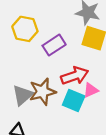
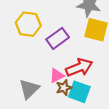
pink triangle: (91, 90) -> (57, 76), moved
brown star: (42, 92) -> (64, 88), moved, size x0.6

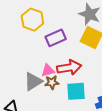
gray triangle: (29, 89) -> (33, 81), moved
cyan square: (79, 92) -> (76, 91), moved, turned -36

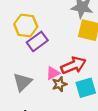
purple rectangle: (56, 38) -> (37, 41), moved
gray triangle: (33, 81) -> (22, 82), moved

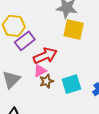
red arrow: (73, 65) -> (45, 56), moved

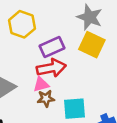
purple rectangle: (25, 41) -> (52, 47), moved

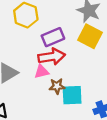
brown star: (46, 98) -> (57, 86), moved

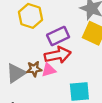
brown star: (57, 86) -> (34, 69), moved

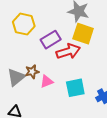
red arrow: (58, 55) -> (68, 51), moved
pink triangle: (49, 70) -> (47, 81), moved

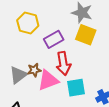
red arrow: (68, 51) -> (63, 63), moved, turned 95
pink triangle: (47, 81) -> (48, 80), size x1.6

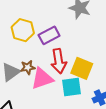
yellow hexagon: (28, 23) -> (23, 30), moved
yellow square: (86, 35) -> (82, 68), moved

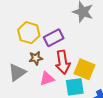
brown star: (28, 67) -> (36, 58), moved
pink triangle: (42, 79) -> (47, 79), size x0.7

